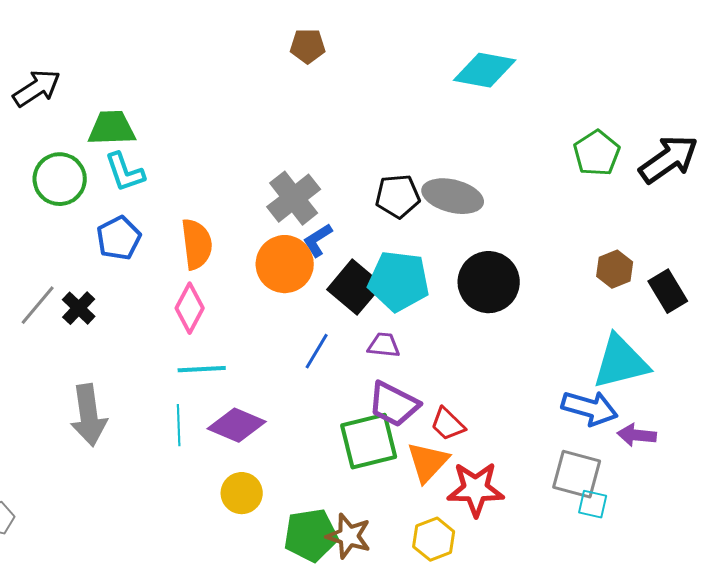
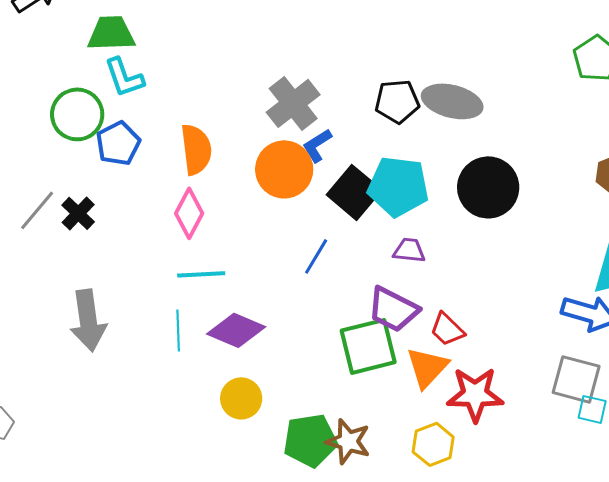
green circle: (60, 179) -> (77, 114), moved
purple trapezoid: (384, 345) -> (409, 250), moved

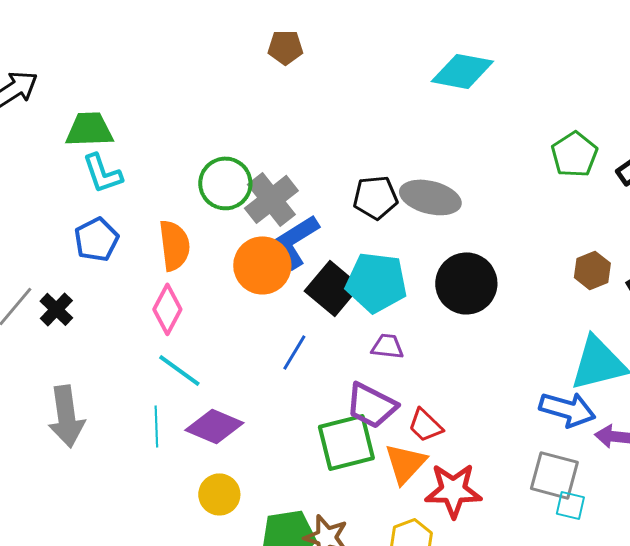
green circle: (77, 114) -> (225, 183), moved
blue L-shape: (317, 145) -> (295, 241), size x1.6
cyan line: (201, 274) -> (179, 370), turned 39

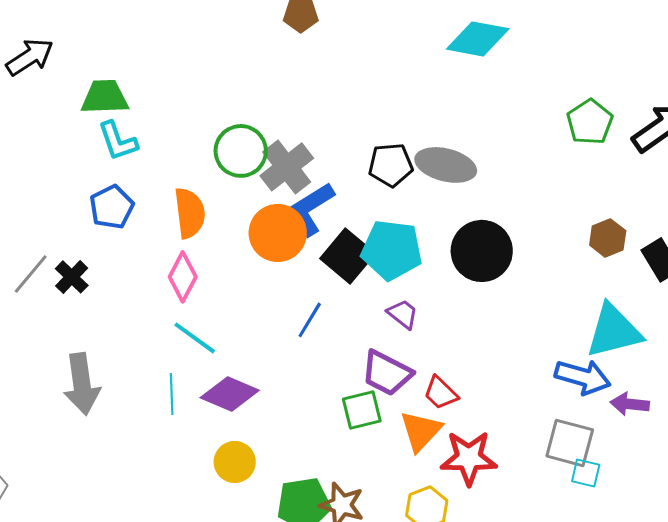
purple trapezoid: (387, 346) -> (403, 314), turned 32
green square: (346, 442) -> (362, 410), size x0.7

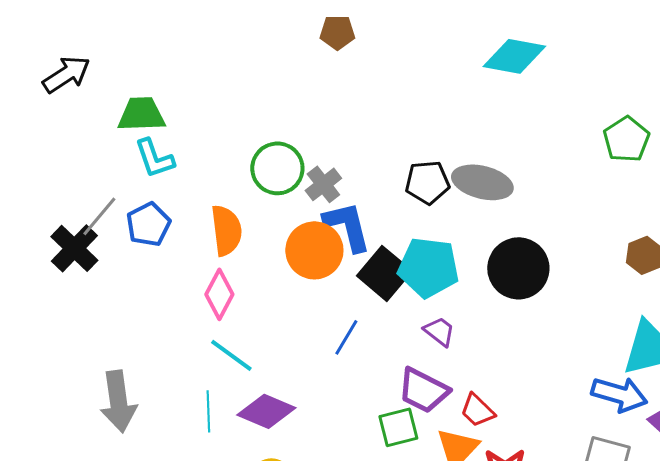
gray cross: (287, 167) -> (323, 184), size x0.7
blue L-shape: (311, 209) -> (347, 226), turned 108
gray line: (31, 274) -> (99, 216), moved
black cross: (72, 277) -> (74, 248), moved, size x1.4

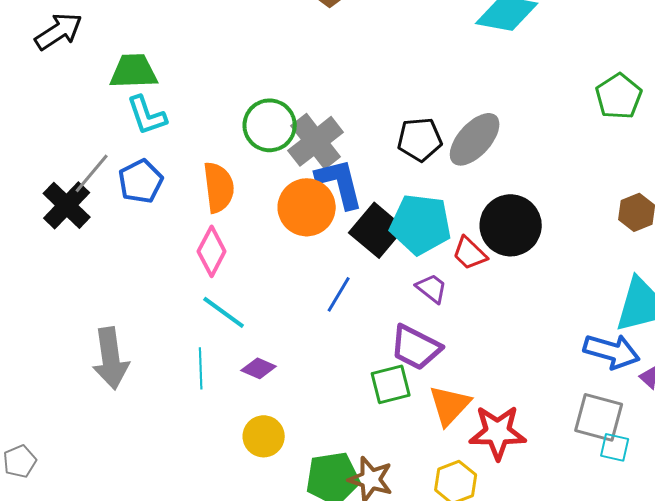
gray ellipse: (482, 182) -> (475, 139), turned -62
gray cross: (323, 184) -> (316, 141), size x1.5
red trapezoid: (477, 410) -> (470, 253), moved
purple diamond: (266, 411) -> (259, 368), size x0.6

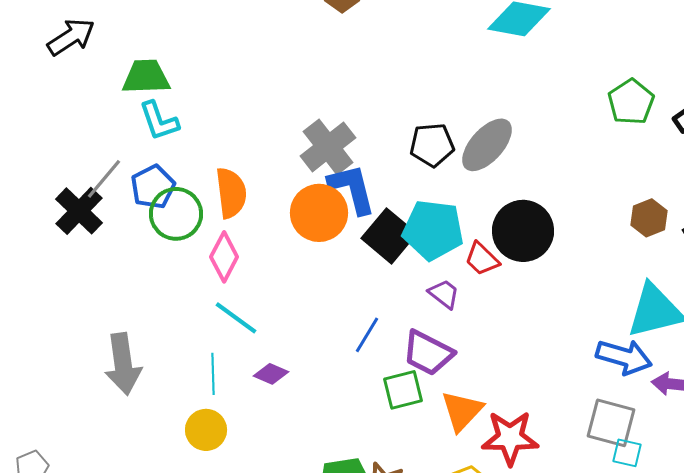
green circle: (270, 125) -> (176, 214), moved
blue line: (339, 294) -> (367, 335), moved
yellow circle: (264, 436) -> (206, 430), moved

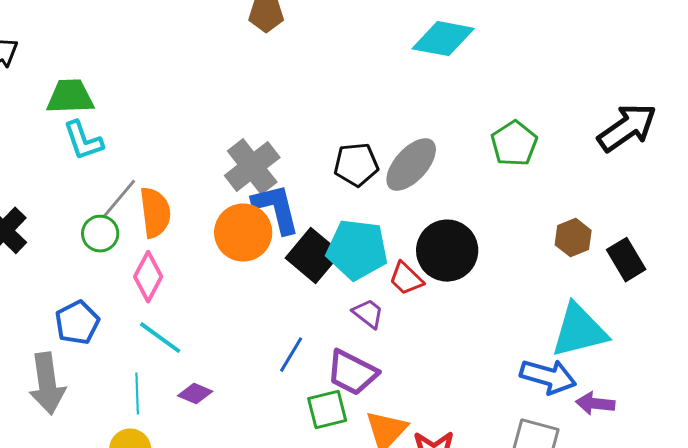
green pentagon: (631, 102) -> (514, 144), moved
gray line: (104, 179) -> (119, 199), moved
blue pentagon: (153, 187) -> (77, 323), moved
green circle: (176, 214) -> (100, 234), size x0.7

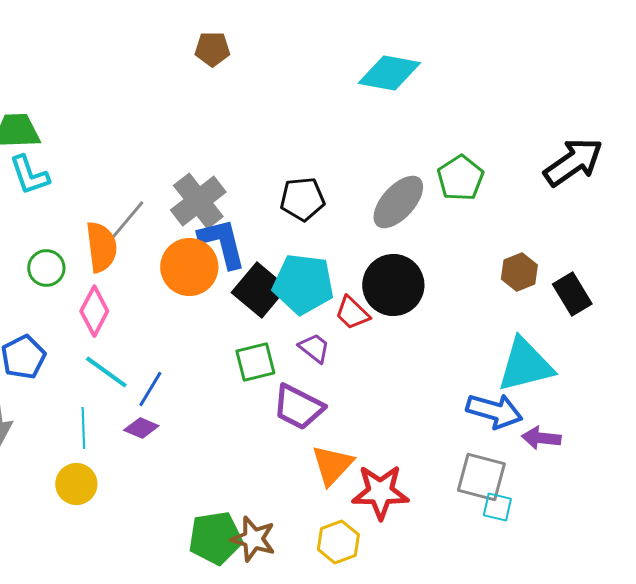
gray ellipse: (411, 165) -> (398, 202), moved
gray line: (119, 199) -> (127, 220), moved
blue line: (291, 355) -> (150, 389), moved
green square: (327, 410) -> (255, 362), moved

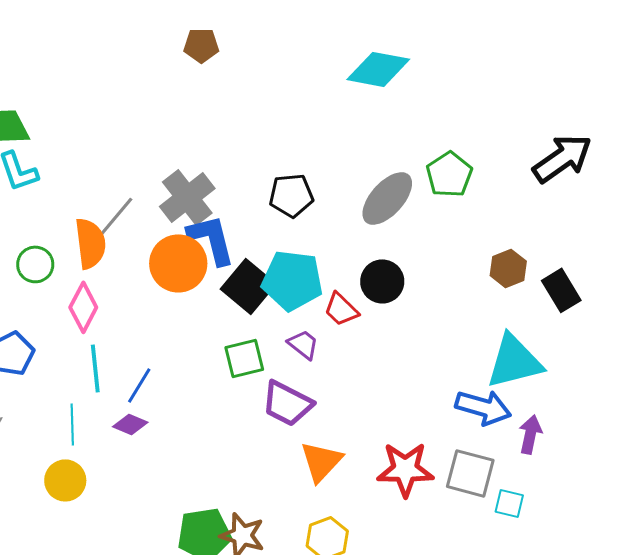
black circle: (393, 285) -> (382, 281), size x0.7
cyan line: (106, 372) -> (95, 368), turned 48
purple arrow: (541, 438) -> (530, 434), turned 96
red star: (380, 492) -> (405, 469), moved
cyan square: (497, 507) -> (509, 503), moved

